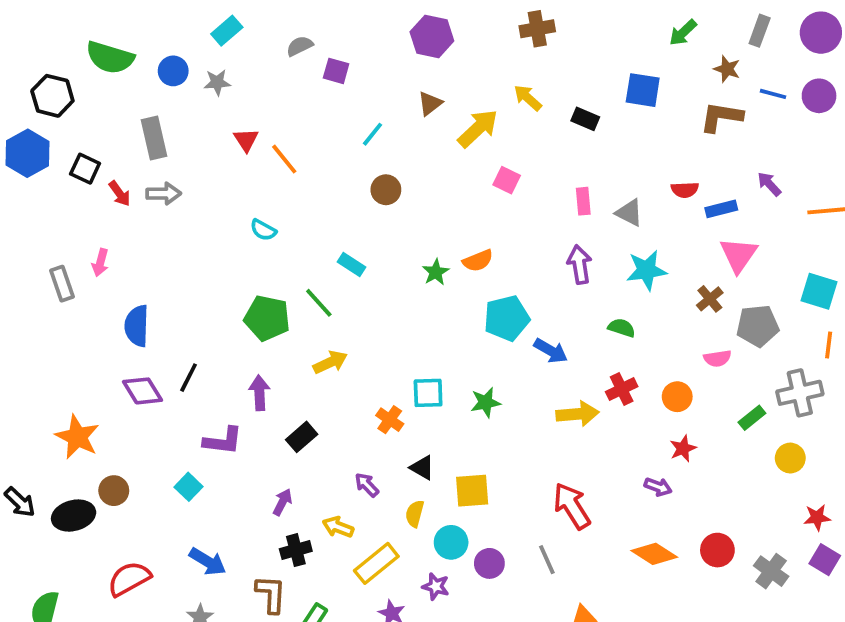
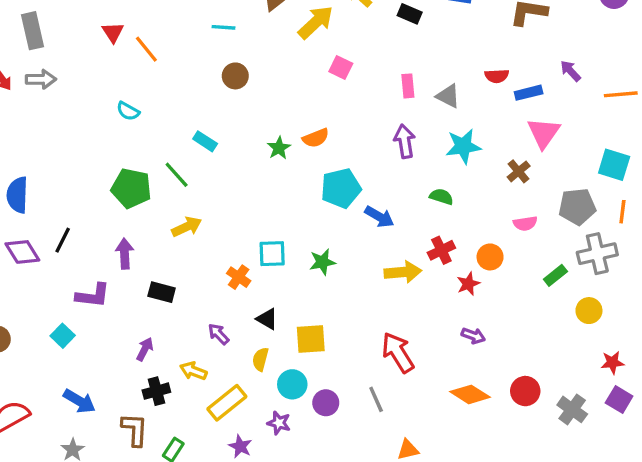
cyan line: (372, 134) -> (224, 27), turned 55
gray pentagon: (758, 326) -> (577, 207), moved
black rectangle: (302, 437) -> (162, 292), turned 56
red star: (683, 448) -> (468, 284), moved

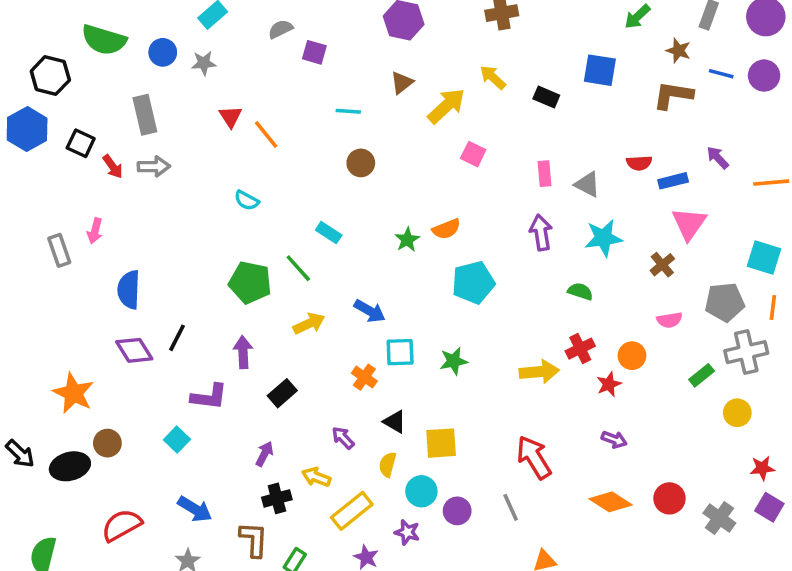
blue arrow: (379, 217) -> (370, 311), moved
black rectangle: (162, 292) -> (282, 393), turned -56

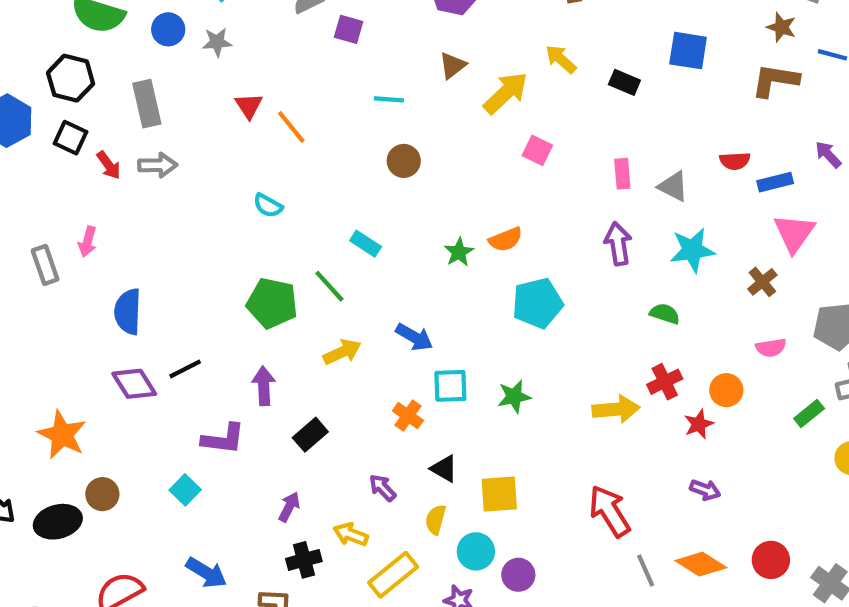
black hexagon: (50, 76) -> (71, 78), moved
black line: (177, 338) -> (185, 369), turned 36
gray line: (511, 507) -> (646, 571), moved

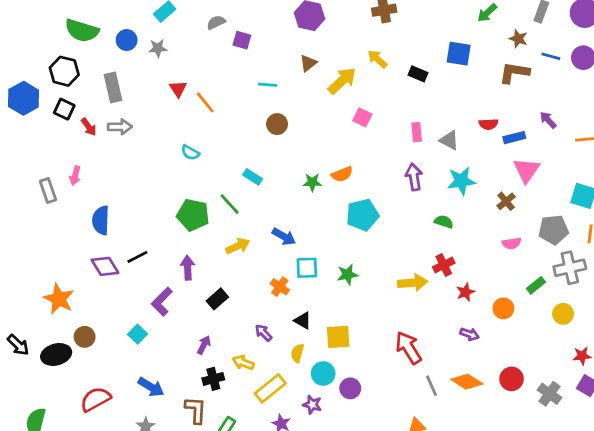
green star: (459, 252) -> (312, 182), turned 30
orange circle: (726, 390) -> (503, 308), moved
purple L-shape: (223, 439) -> (162, 302), turned 128

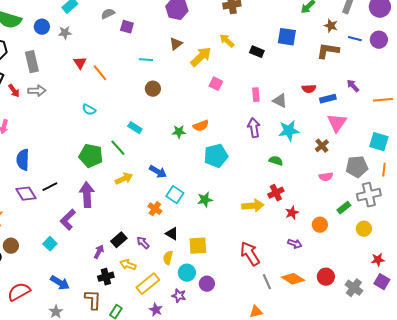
purple arrow: (188, 268) -> (87, 195), size x1.4
cyan square: (307, 268) -> (175, 195), turned 36
black rectangle: (217, 299) -> (119, 240), moved

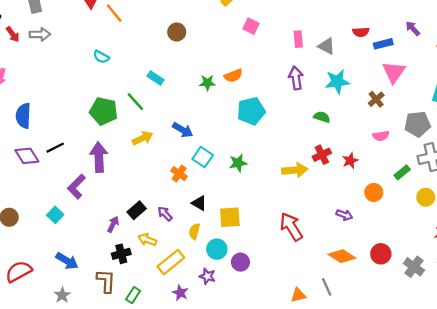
red star: (292, 213) -> (350, 161), moved
gray line: (267, 282) -> (327, 287), moved

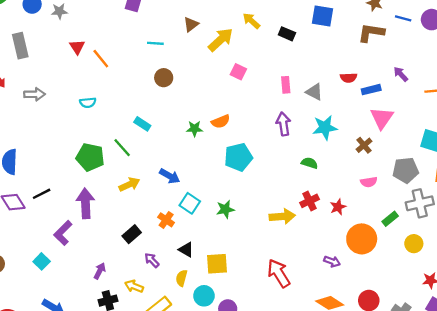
gray arrow: (40, 34) -> (34, 94), moved
cyan semicircle: (101, 57) -> (88, 103), turned -35
orange circle: (374, 192) -> (362, 239), size x1.6
black rectangle: (137, 210) -> (132, 234), moved

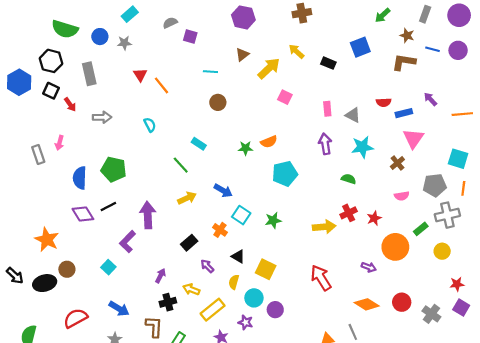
blue square: (323, 16) -> (360, 47), turned -30
cyan semicircle: (88, 103) -> (150, 125), turned -112
green pentagon: (90, 157) -> (114, 169), moved
yellow square: (217, 264) -> (266, 269), turned 30

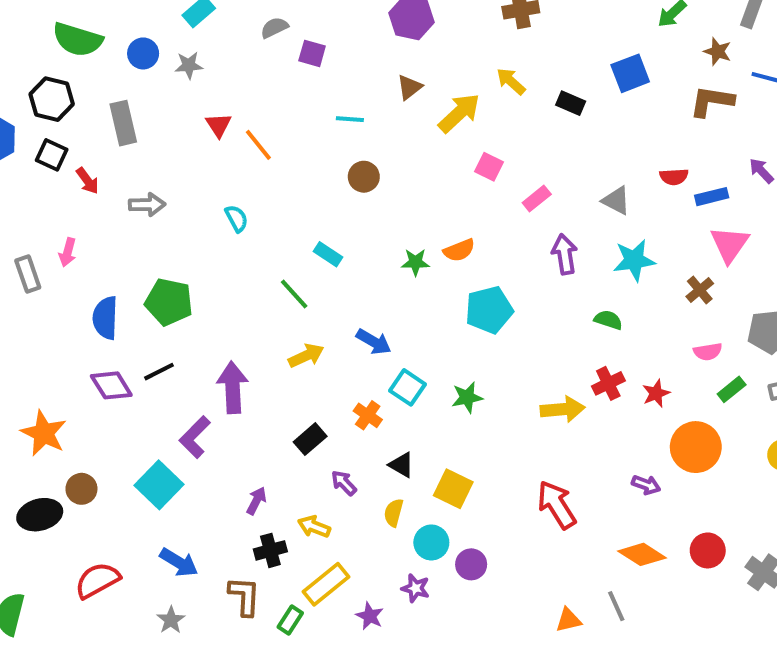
pink rectangle: (327, 109) -> (537, 199), moved, turned 56
green rectangle: (421, 229) -> (732, 389), moved
cyan square: (108, 267) -> (159, 485), size x1.6
yellow rectangle: (213, 310) -> (326, 584), moved

